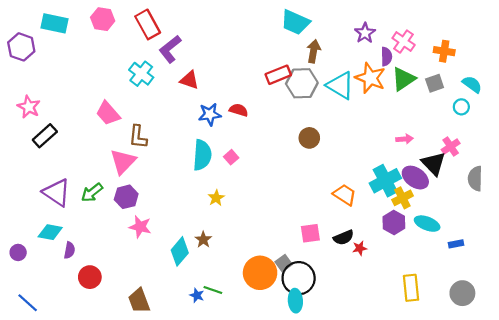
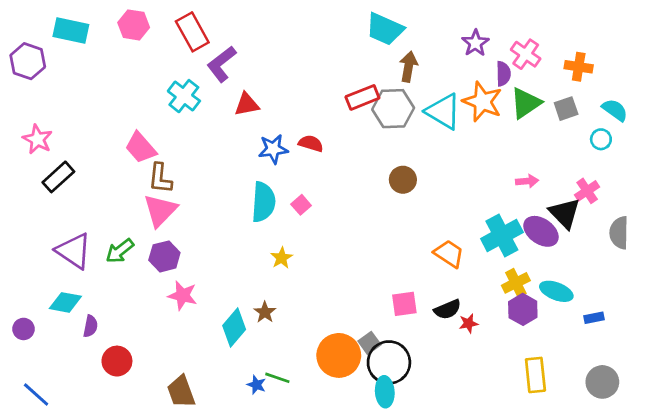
red triangle: (189, 80) -> (247, 104), turned -30
brown L-shape: (138, 137) -> (160, 178), moved
yellow cross: (402, 198) -> (516, 283), moved
purple hexagon: (394, 222) -> (523, 309), moved

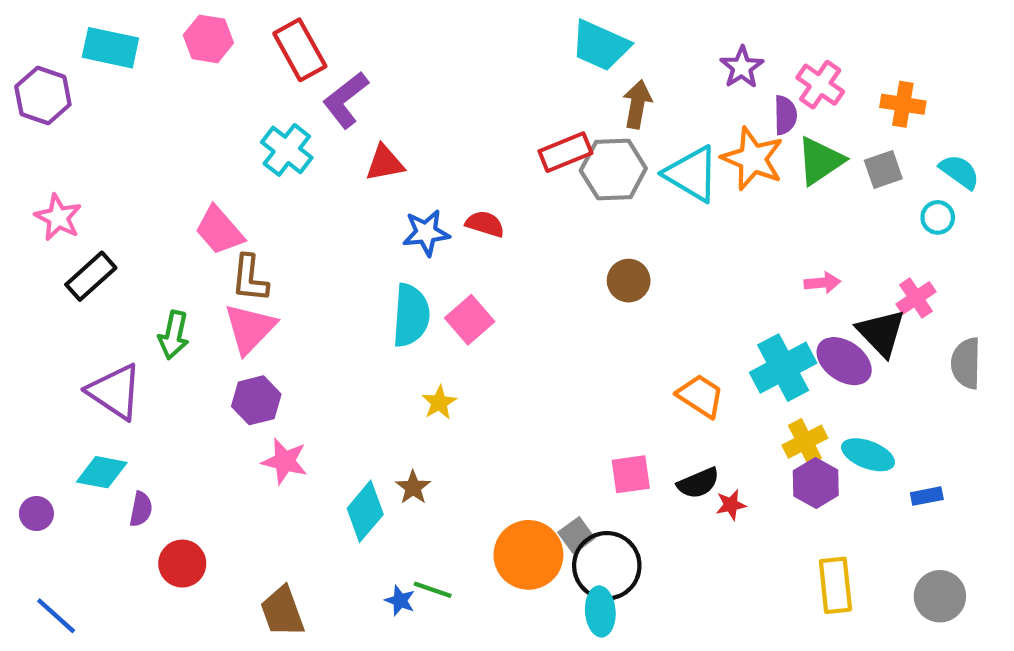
pink square: (301, 205) -> (470, 320), size x1.5
green arrow: (120, 251) -> (174, 335), moved, turned -40

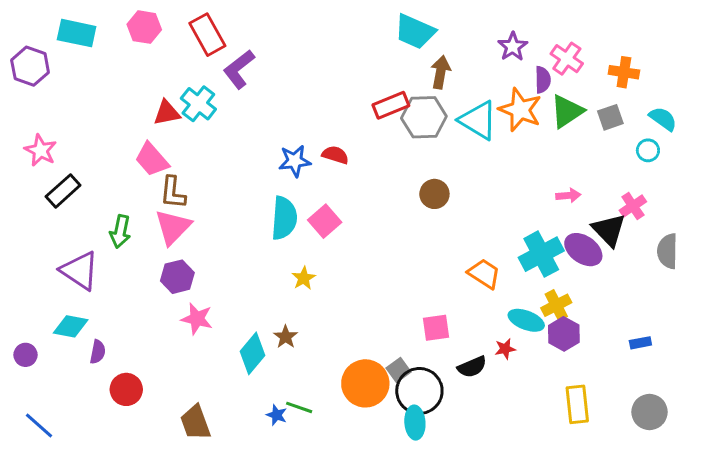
red triangle: (385, 163) -> (167, 113), moved
cyan ellipse: (868, 455) -> (526, 320), moved
black semicircle: (698, 483) -> (472, 367), moved

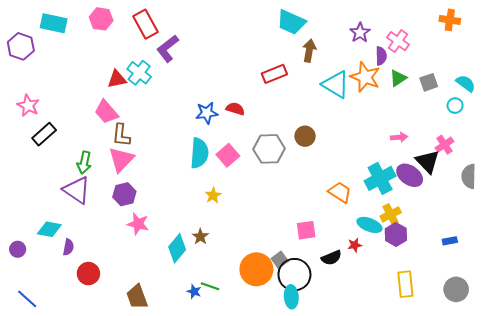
orange cross: (624, 72) -> (450, 20), moved
green triangle: (567, 111) -> (398, 78), size x0.7
gray hexagon: (424, 117) -> (269, 149), moved
purple triangle: (80, 271) -> (77, 190), moved

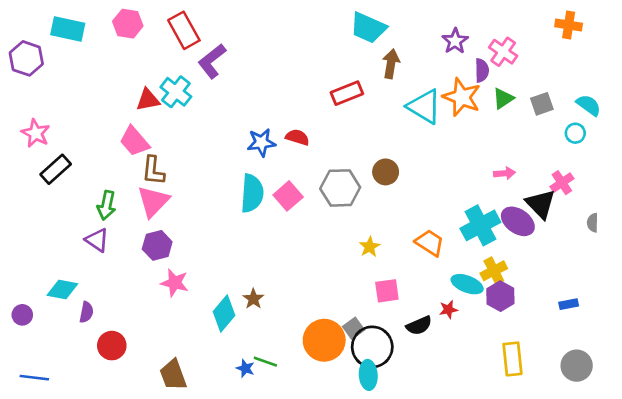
gray semicircle: (469, 176) -> (593, 223), size x0.6
purple triangle: (77, 190) -> (97, 240), size x0.7
yellow star: (213, 195) -> (370, 247), moved
blue line: (27, 299) -> (34, 378), turned -35

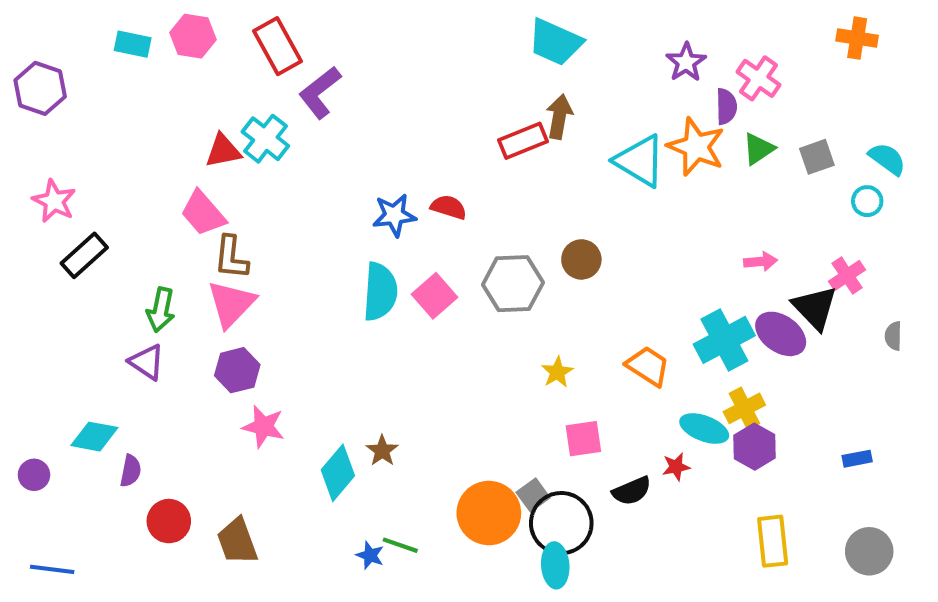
cyan rectangle: (68, 29) -> (133, 44), moved, size x0.7
brown arrow: (391, 64) -> (559, 117), moved
brown trapezoid: (173, 375) -> (237, 541), moved

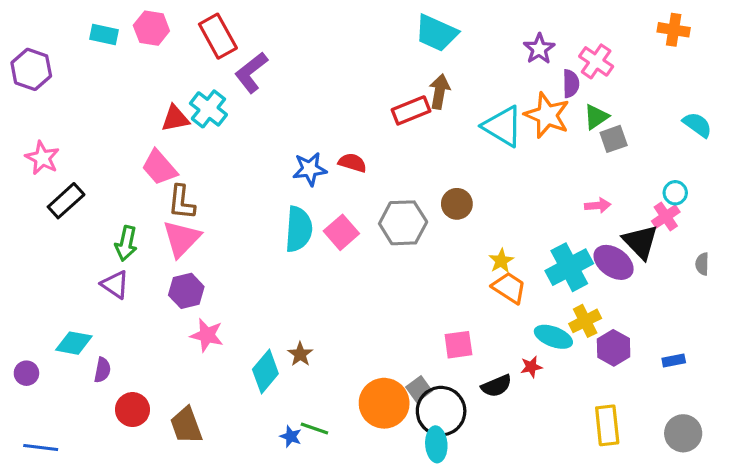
gray square: (817, 157) -> (614, 139), moved
cyan circle: (867, 201) -> (675, 193), moved
yellow star: (557, 372) -> (501, 261), moved
purple hexagon: (754, 447) -> (614, 348), moved

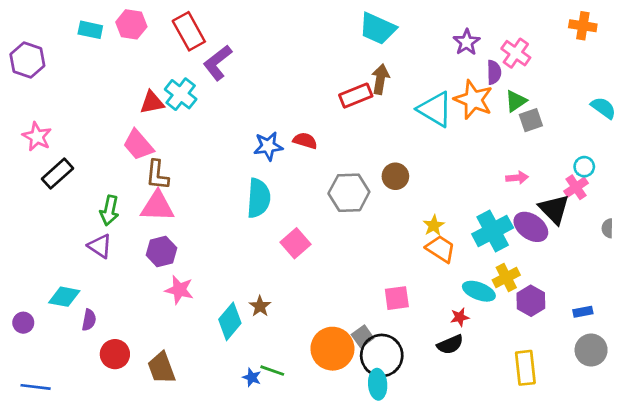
pink square: (341, 232) -> (296, 243), moved
pink triangle: (182, 239) -> (157, 206), turned 48
black semicircle: (496, 386) -> (450, 345), moved
gray circle: (683, 433) -> (591, 350), moved

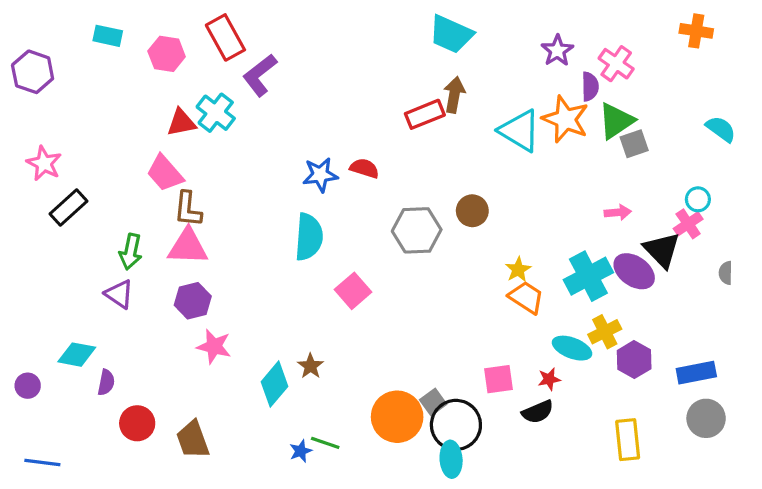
pink hexagon: (131, 24) -> (167, 54), moved
green triangle: (516, 101) -> (616, 121), size x1.4
pink square: (397, 298) -> (498, 379), moved
blue rectangle: (583, 312) -> (696, 373), size x1.6
blue star: (252, 377) -> (301, 451), turned 30

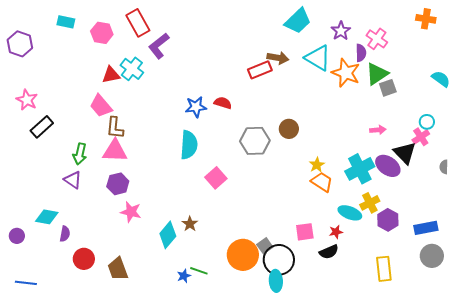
cyan trapezoid: (451, 34) -> (298, 21), moved, turned -68
brown arrow: (454, 95) -> (278, 58), turned 90
cyan triangle: (520, 131) -> (318, 58), moved

